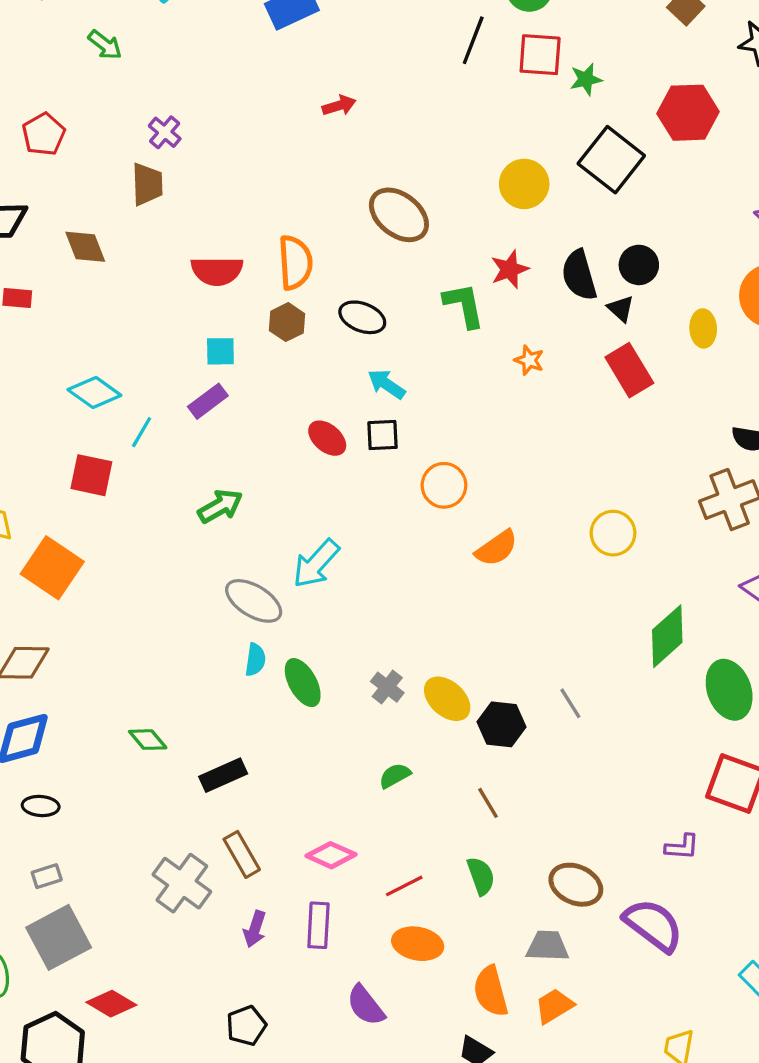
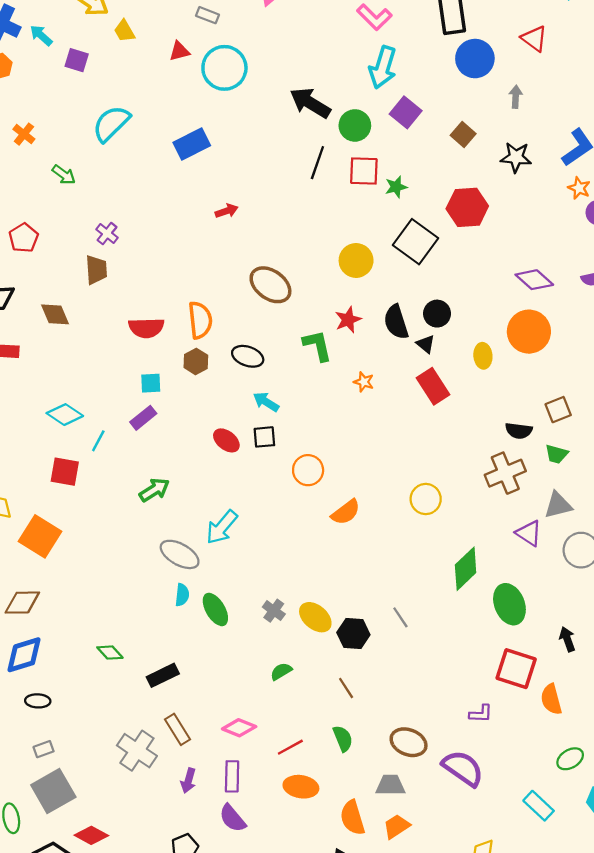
purple semicircle: (366, 1005) -> (233, 818), moved

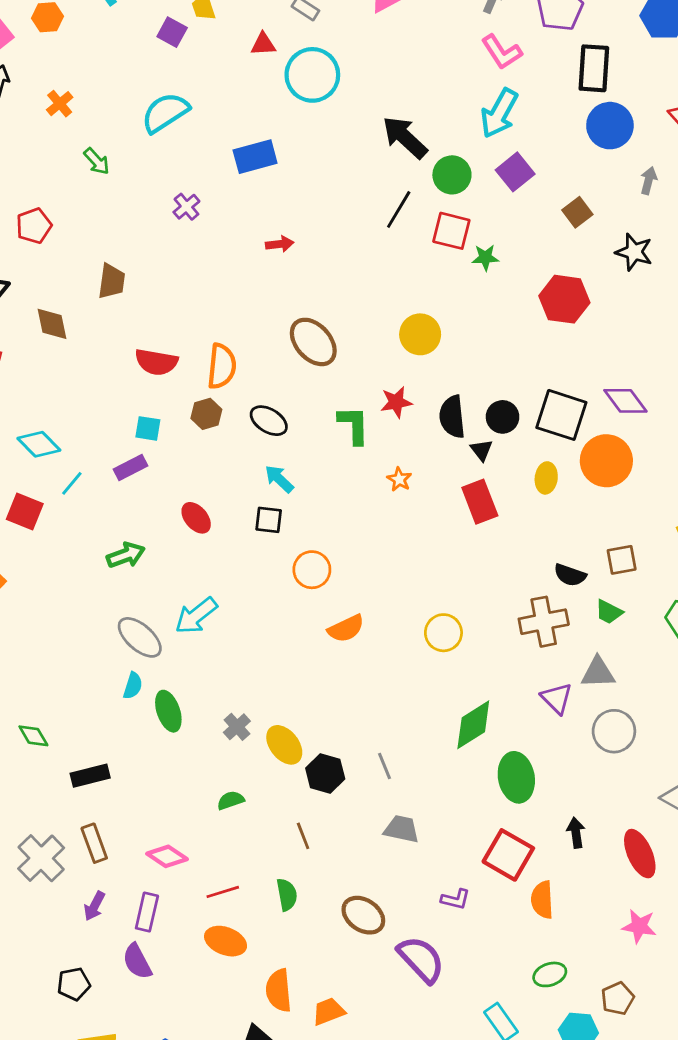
purple square: (77, 60) -> (172, 32), moved
purple cross: (107, 234) -> (186, 207), moved
black square: (416, 242) -> (561, 415), moved, turned -30
red ellipse: (226, 440) -> (196, 518), moved
gray trapezoid: (390, 785) -> (401, 829), moved

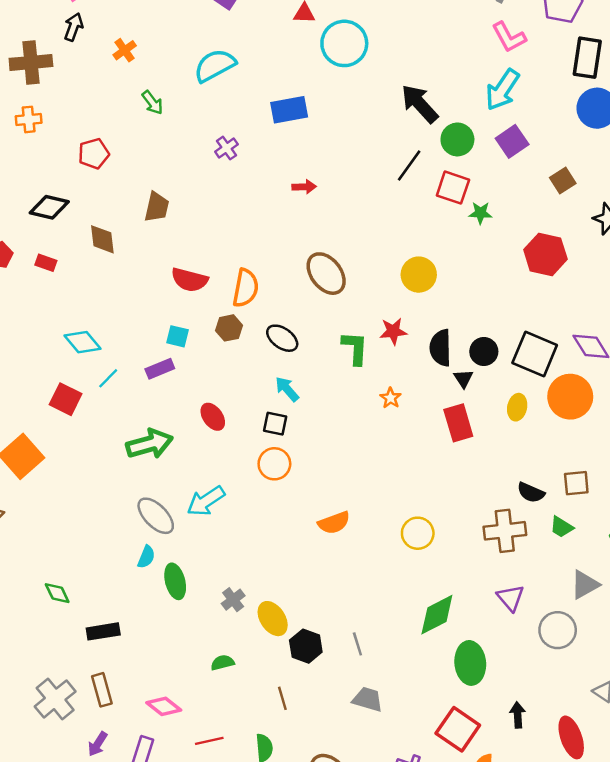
green arrow: (126, 555) -> (150, 444), size x1.4
orange circle: (312, 570) -> (274, 464), moved
gray triangle: (598, 672) -> (585, 585), moved, turned -32

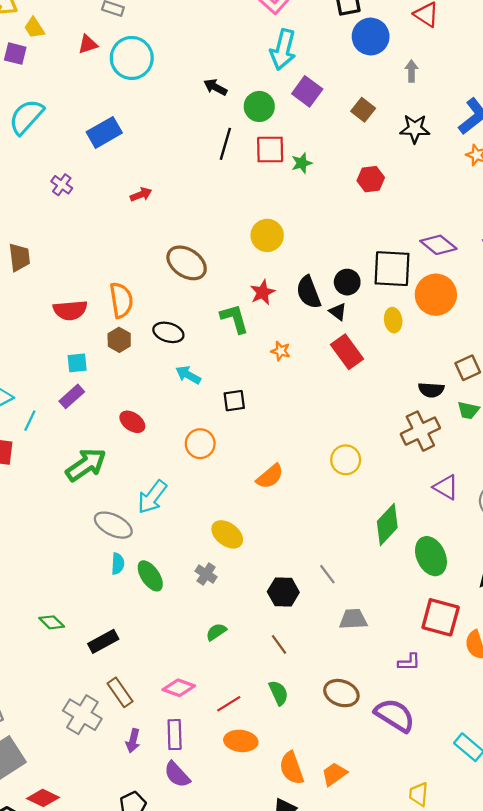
black arrow: (420, 104) -> (215, 87), size x0.6
red hexagon: (545, 254) -> (371, 179), size x0.7
black square: (275, 424) -> (234, 401), moved
yellow ellipse: (273, 619) -> (227, 534), moved

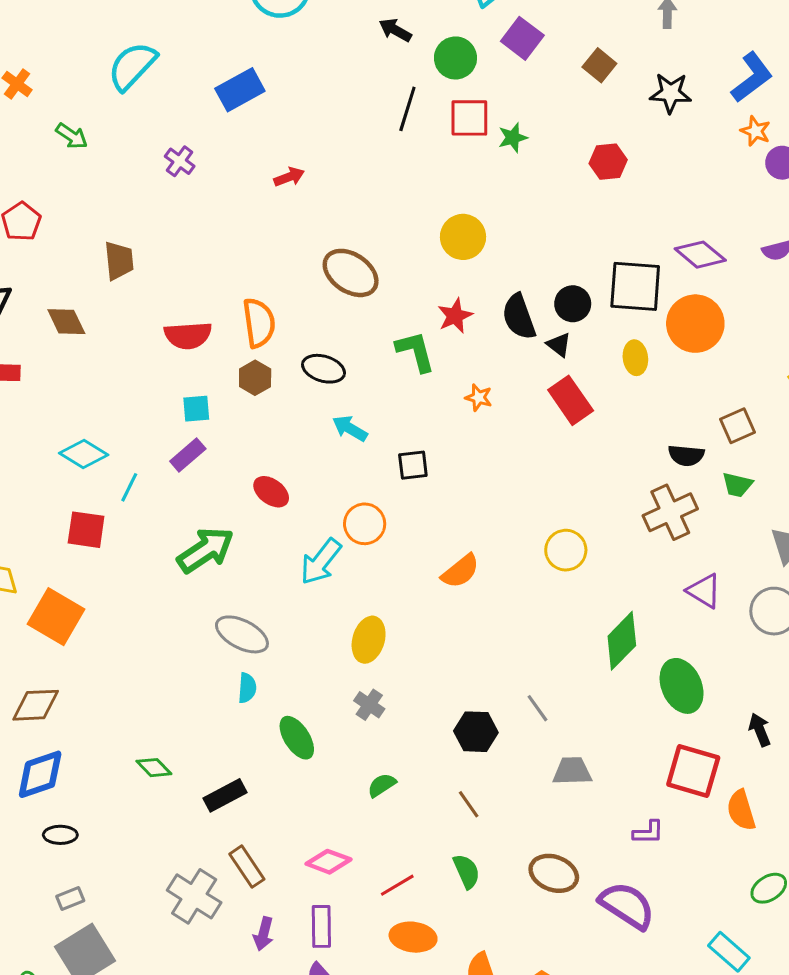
cyan arrow: (152, 497) -> (321, 562), moved
yellow ellipse: (227, 534) -> (369, 640), moved, turned 68
green ellipse: (150, 576) -> (297, 738), moved

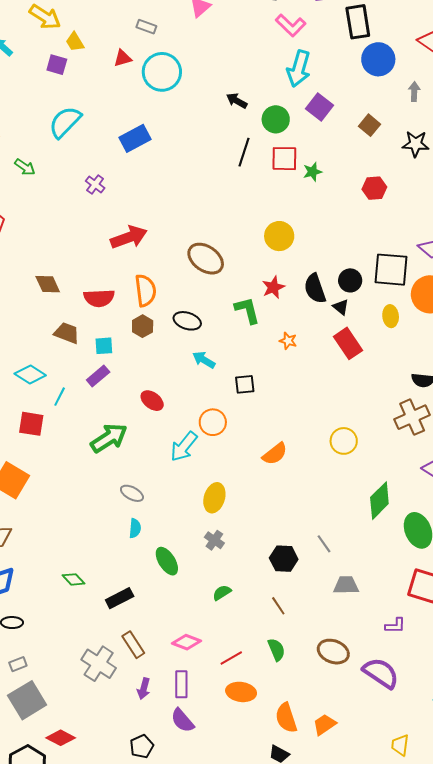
red arrow: (289, 177) -> (129, 237), moved, size x1.8
brown trapezoid: (119, 261) -> (67, 333), moved, turned -64
brown diamond: (66, 322) -> (48, 284), moved
gray ellipse: (242, 634) -> (132, 493), size x0.7

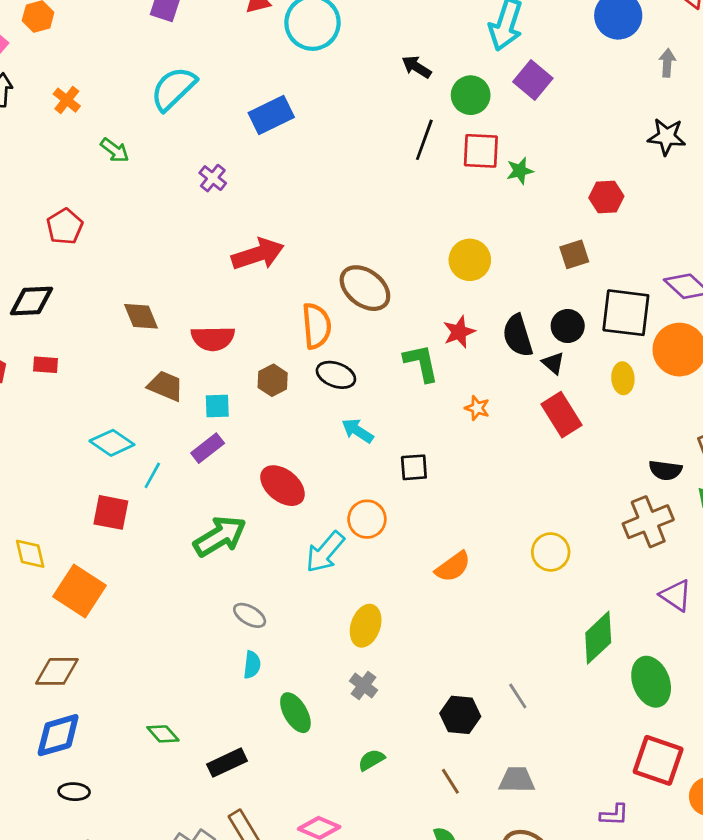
brown square: (369, 125) -> (574, 254), moved, turned 30
orange semicircle: (146, 290) -> (317, 326), moved
red ellipse: (152, 401) -> (283, 486), size x1.4
gray trapezoid: (346, 585) -> (517, 780), moved

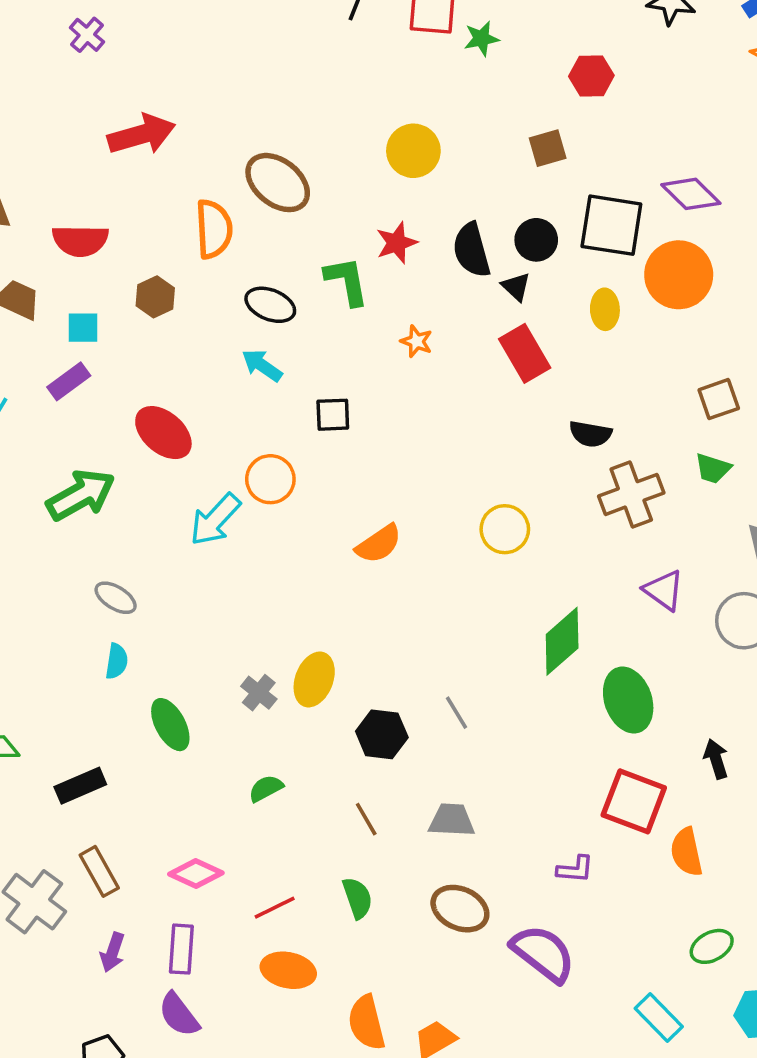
black ellipse: (336, 375) -> (270, 305), moved
black semicircle: (665, 470) -> (590, 434), moved
yellow ellipse: (366, 626) -> (314, 679), moved

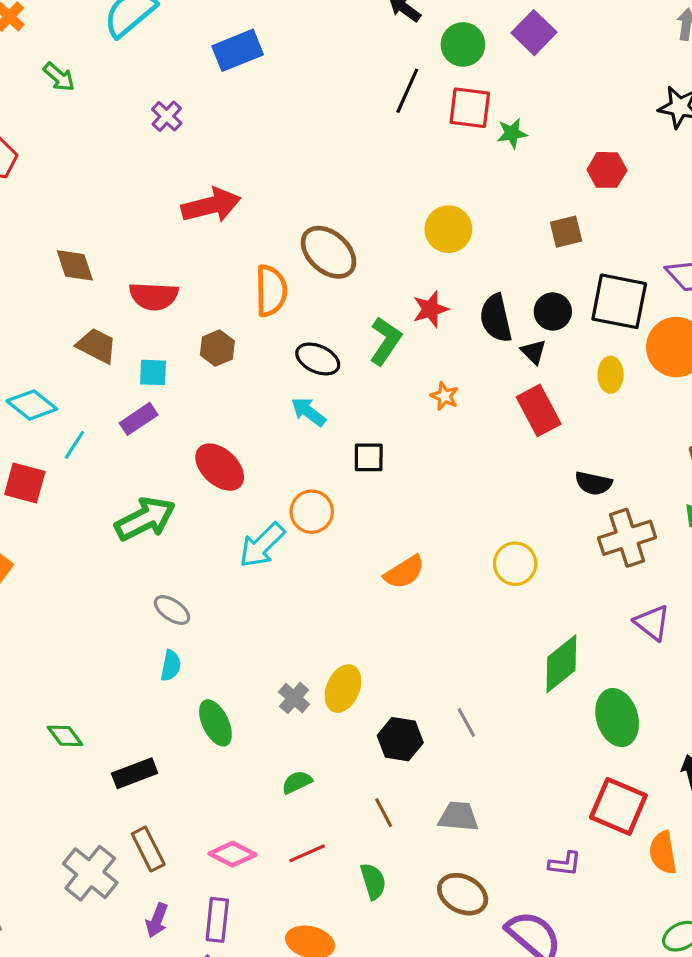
green L-shape: (347, 281) -> (385, 341), turned 42
red line: (275, 908) -> (307, 853), moved

